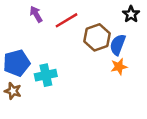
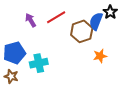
purple arrow: (36, 14) -> (31, 20), moved
blue semicircle: (118, 45) -> (96, 21), moved

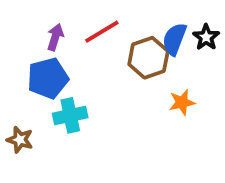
black star: (110, 12) -> (206, 37), moved
purple arrow: (31, 20) -> (55, 37), turned 48
blue pentagon: (14, 53) -> (48, 78), moved

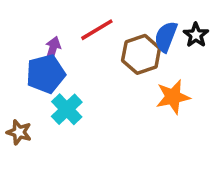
purple arrow: (55, 37) -> (53, 49), moved
orange star: (182, 102) -> (173, 97), size x1.4
cyan cross: (70, 115) -> (67, 109), turned -32

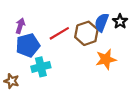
red line: (97, 30) -> (59, 33), moved
purple arrow: (53, 49) -> (20, 26), moved
cyan cross: (67, 109) -> (41, 67), turned 30

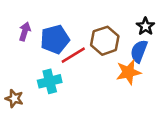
blue semicircle: (102, 22) -> (139, 51), moved
red line: (59, 33) -> (73, 55), moved
blue pentagon: (28, 45) -> (55, 39), moved

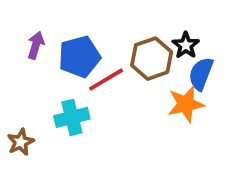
black star: (145, 26) -> (186, 45), moved
brown star: (14, 98) -> (21, 142), turned 30

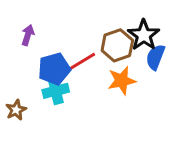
black star: (186, 45) -> (144, 35), size x1.5
blue pentagon: (79, 57) -> (54, 69), moved
orange star: (186, 104) -> (122, 81), moved

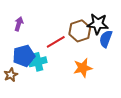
black star: (144, 35) -> (98, 24), turned -30
blue pentagon: (54, 69) -> (24, 56), moved
orange star: (122, 81) -> (83, 68), moved

